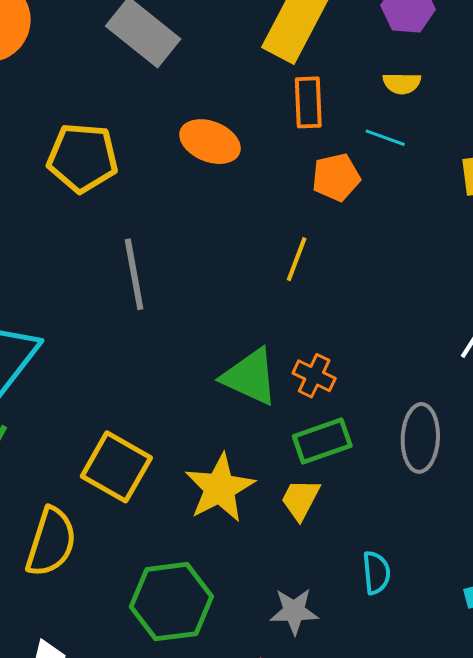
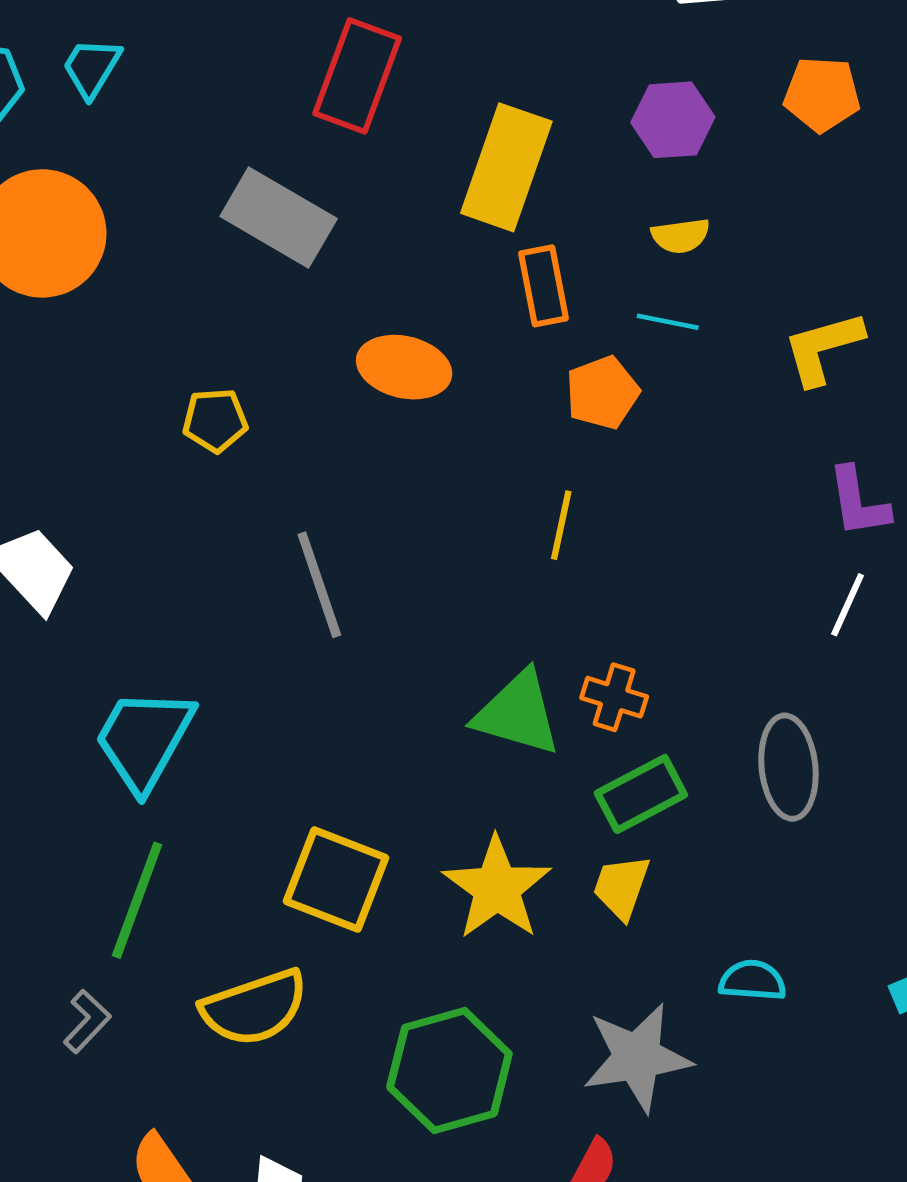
yellow pentagon: (82, 158) -> (215, 420), size x0.6
yellow semicircle: (51, 542) -> (254, 1008), turned 62
cyan semicircle: (376, 573) -> (752, 981), turned -72
gray star: (294, 611) -> (637, 1057), size x1.5

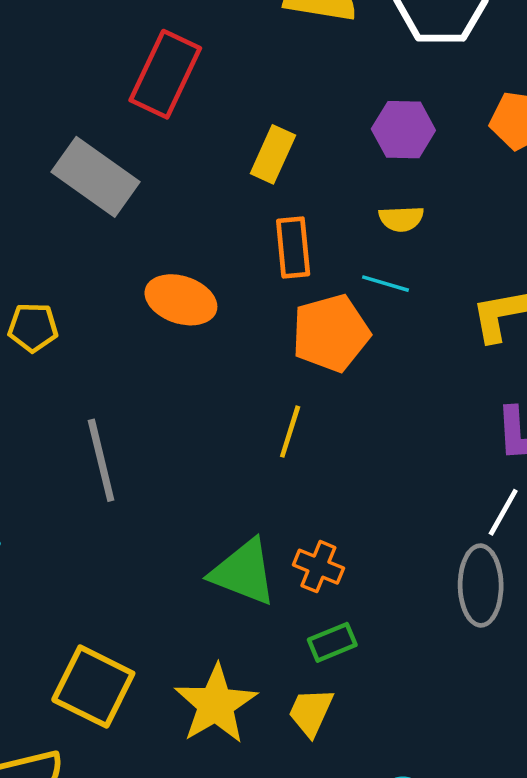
yellow rectangle: (506, 167) -> (273, 154), size x0.6
orange pentagon: (602, 393) -> (331, 333), size x1.4
gray ellipse: (788, 767) -> (481, 586), moved
green rectangle: (641, 794) -> (332, 642), size x0.7

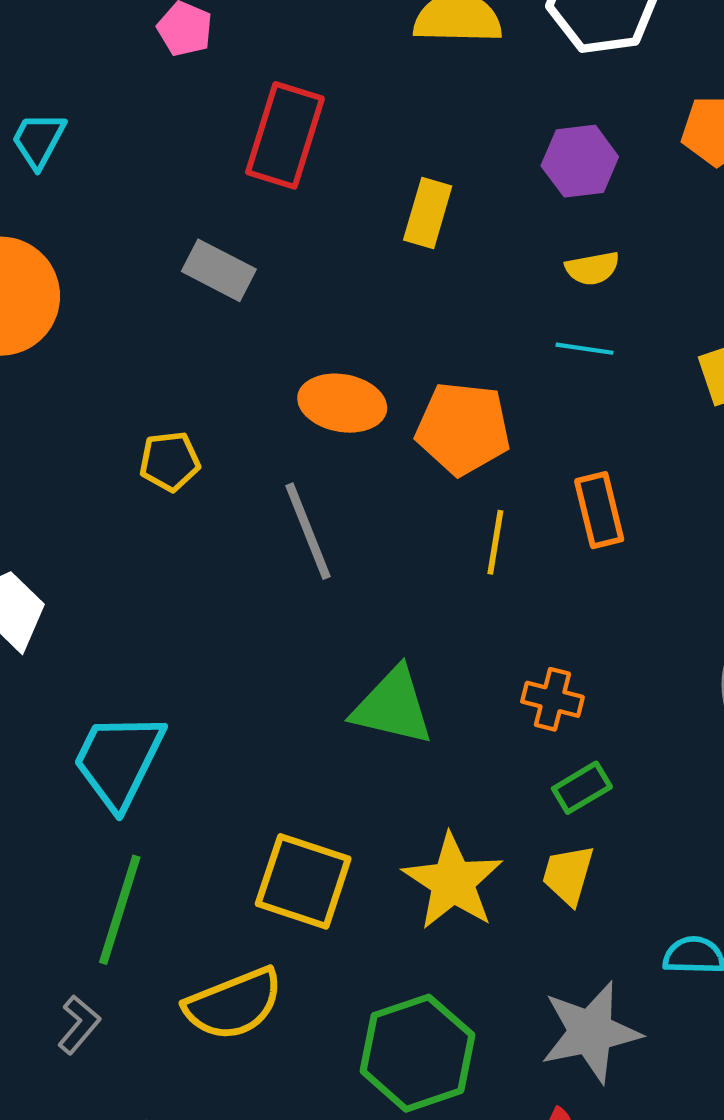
gray rectangle: (96, 177) -> (219, 270), size x0.7
orange rectangle: (293, 248) -> (599, 510), moved
orange pentagon: (331, 333) -> (463, 428), moved, turned 30
gray line: (101, 460) -> (308, 531), moved
green triangle: (244, 572) -> (393, 706), moved

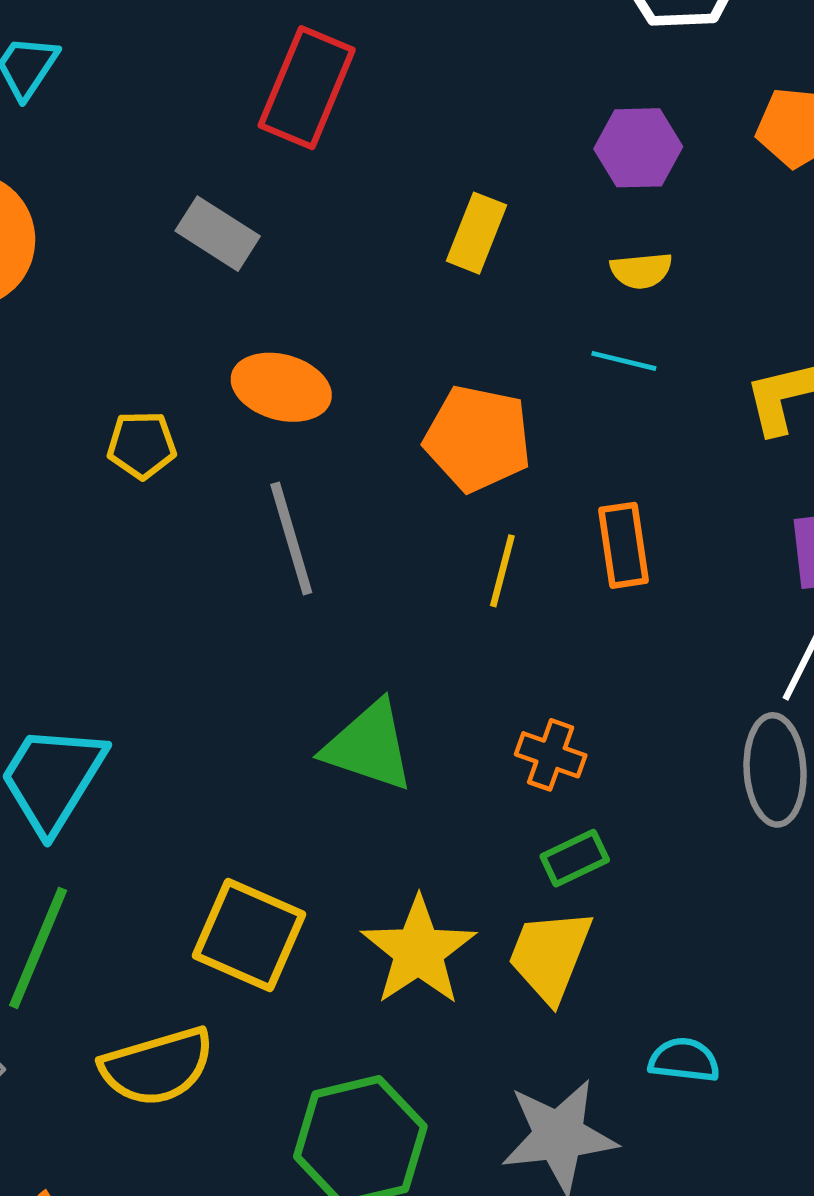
yellow rectangle: (428, 213) -> (476, 233), moved
orange ellipse: (342, 403) -> (281, 387), moved
yellow trapezoid: (568, 875) -> (550, 955), size x1.4

